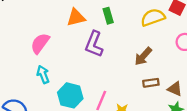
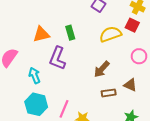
cyan arrow: (43, 74) -> (35, 75), moved
brown triangle: (175, 89) -> (130, 85), moved

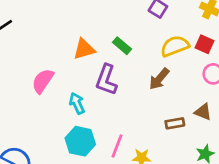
red square: (132, 25) -> (205, 44), moved
green rectangle: (70, 33) -> (122, 46), turned -32
brown arrow: (102, 69) -> (159, 79), moved

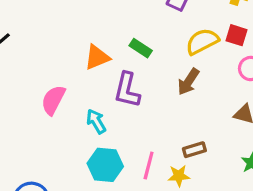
brown rectangle: (175, 123) -> (194, 150), moved

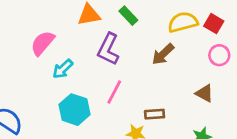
cyan arrow: (96, 121) -> (63, 69), moved, turned -115
pink line: (149, 165) -> (114, 92), moved

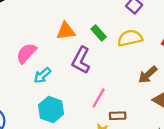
yellow semicircle: (183, 22) -> (130, 38), moved
brown arrow: (163, 54) -> (148, 75), moved
pink line: (114, 92) -> (99, 98), moved

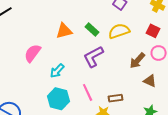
purple L-shape: (81, 60) -> (93, 57), moved, turned 40
cyan arrow: (42, 75) -> (57, 71), moved
pink line: (99, 98) -> (88, 92), moved, turned -48

